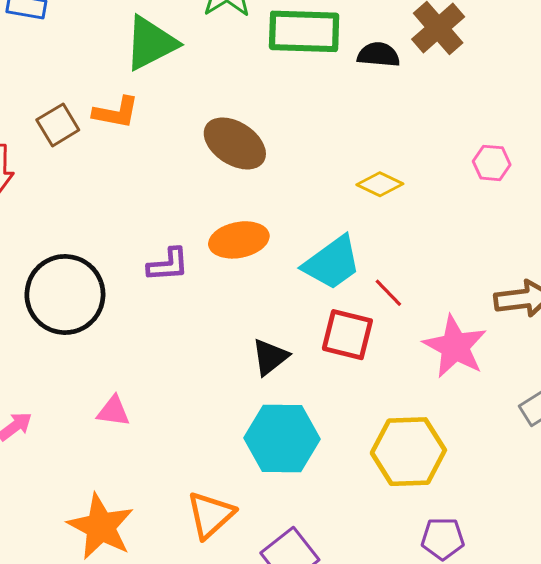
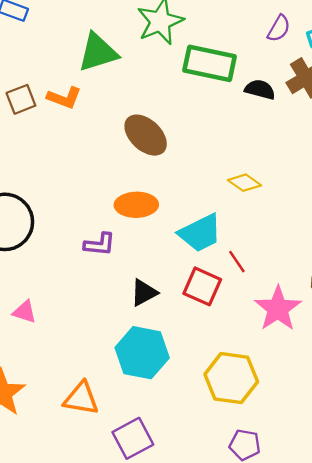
purple L-shape: (168, 265) -> (100, 244), moved
orange triangle: (210, 515) -> (81, 398), turned 42

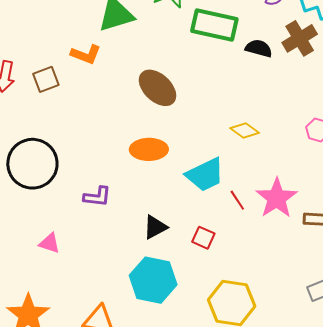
brown square: (21, 99) -> (46, 79), moved
purple L-shape: (100, 244) -> (97, 197), moved
red square: (202, 286) -> (203, 238), moved, size x0.7
pink star: (278, 309) -> (277, 198), moved

